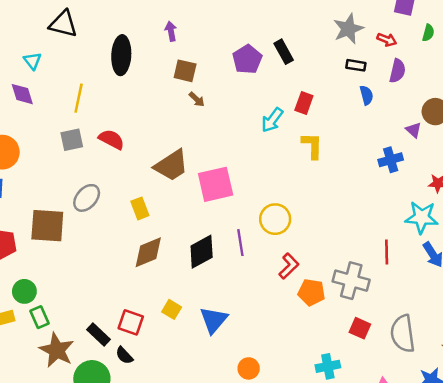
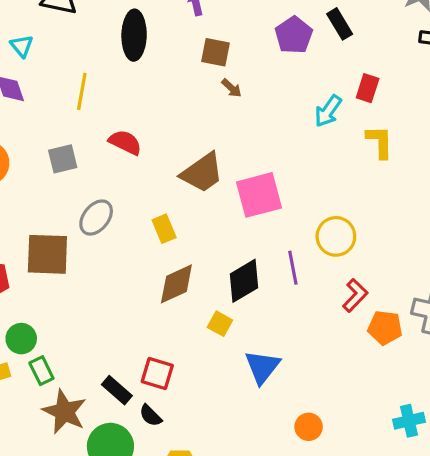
gray square: (72, 140) -> (63, 159), moved
yellow square: (172, 309) -> (220, 324), moved

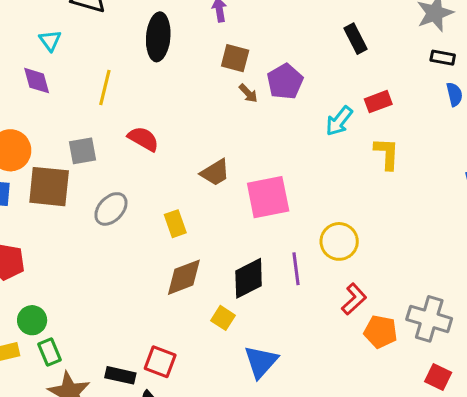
purple pentagon: (294, 35) -> (285, 81), moved
red rectangle: (368, 88) -> (378, 102), turned 48
brown trapezoid: (202, 173) -> (215, 173), size x0.7
brown square: (47, 254) -> (49, 187), moved
black rectangle: (117, 390) -> (120, 375), turned -32

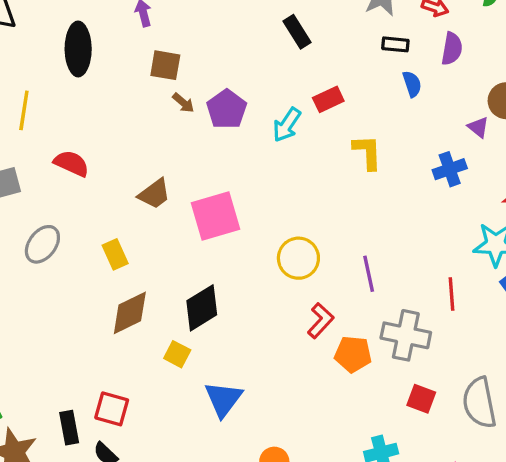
purple pentagon: (285, 81) -> (227, 109), moved
yellow L-shape: (387, 154) -> (367, 152), moved
purple line: (296, 269) -> (369, 274), moved
black rectangle: (120, 375) -> (69, 428), turned 72

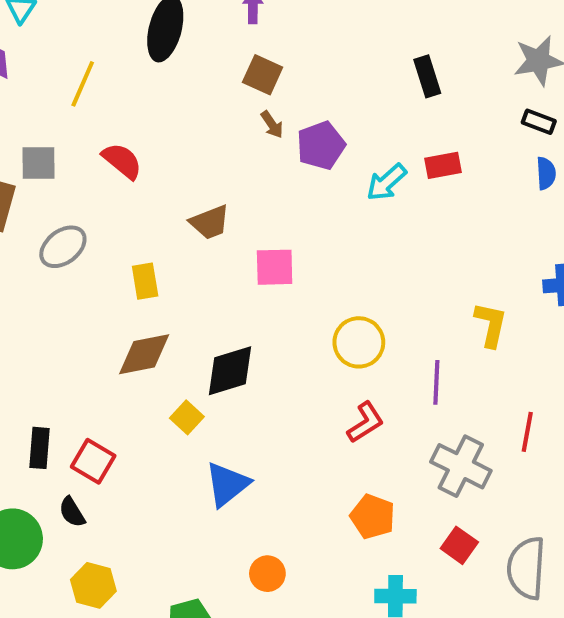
yellow L-shape: (367, 152) -> (491, 325), moved
pink square: (215, 216) -> (275, 267), size x0.7
orange pentagon: (353, 354) -> (373, 517), moved
black rectangle: (69, 428) -> (39, 448), moved

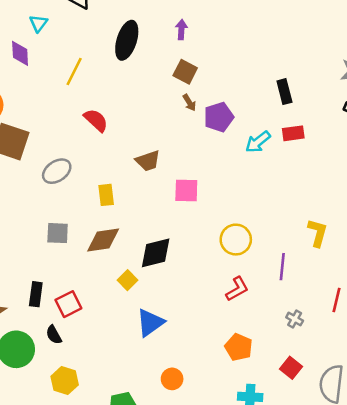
black rectangle: (427, 76) -> (284, 92), moved
gray square: (38, 163) -> (58, 233), moved
red square: (93, 461) -> (68, 304), turned 30
gray cross: (461, 466) -> (295, 319), size x0.5

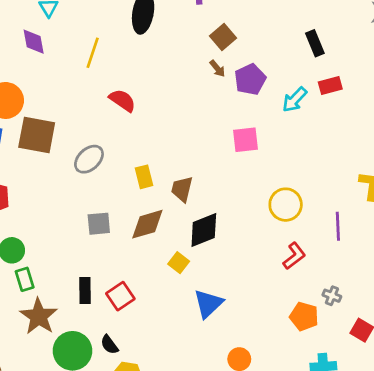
brown square: (185, 72) -> (223, 37), moved, turned 30
brown trapezoid: (148, 161) -> (182, 189), moved, turned 130
pink square: (186, 190) -> (246, 140), moved
gray cross: (295, 319) -> (332, 296), moved
black semicircle: (54, 335) -> (109, 345), moved

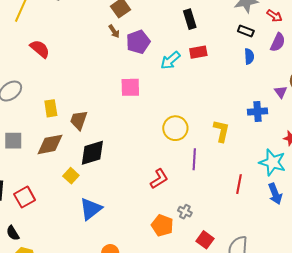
yellow circle: (286, 205) -> (175, 128), moved

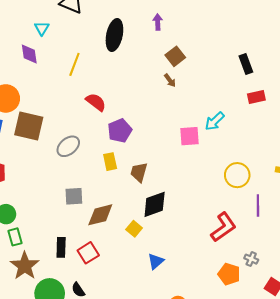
purple pentagon: (138, 42) -> (120, 131), moved
cyan arrow: (170, 60) -> (215, 121), moved
brown diamond: (50, 144) -> (100, 215), moved
red L-shape: (159, 179) -> (223, 227), size x1.4
blue triangle: (91, 209) -> (156, 261), size x0.7

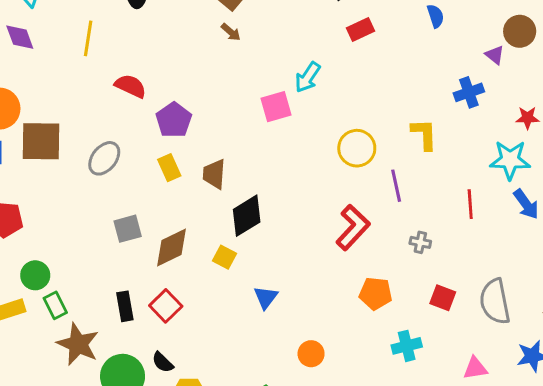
gray cross: (251, 259) -> (420, 242), moved

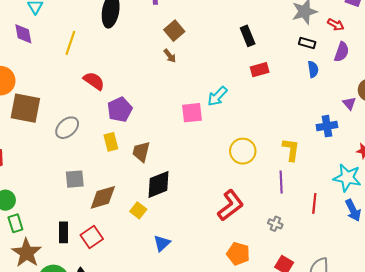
purple line: (396, 186) -> (281, 182), moved

